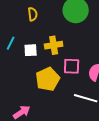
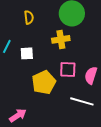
yellow cross: (54, 45) -> (61, 39), moved

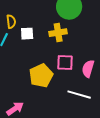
yellow semicircle: (29, 17) -> (11, 22), moved
white square: (27, 53) -> (27, 34), moved

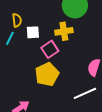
pink square: (65, 63) -> (50, 49), moved, turned -36
white line: (79, 95) -> (85, 93), turned -40

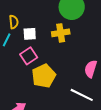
pink square: (50, 49) -> (29, 56), moved
white line: (85, 93) -> (82, 95), turned 50

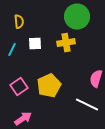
yellow semicircle: (14, 22) -> (19, 22), moved
pink square: (29, 56) -> (19, 87), moved

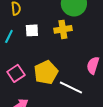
white line: (87, 105) -> (71, 87), moved

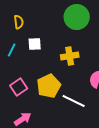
yellow cross: (63, 29) -> (70, 56), moved

